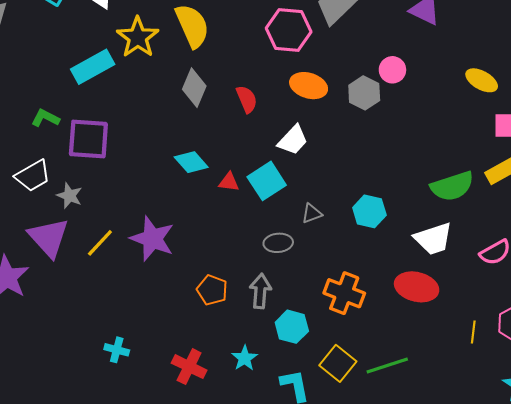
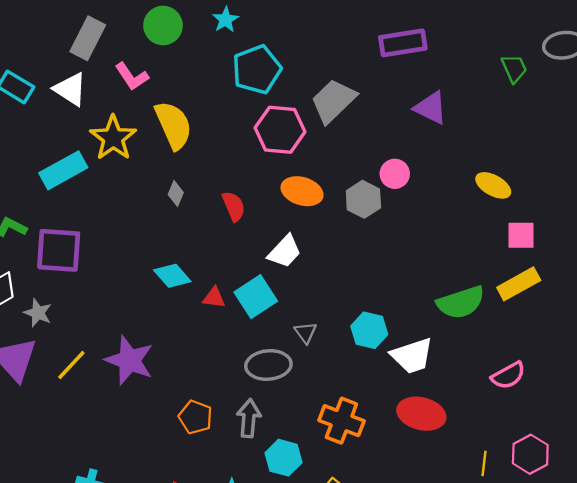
gray diamond: (194, 88) -> (176, 194), size x0.6
gray triangle: (312, 213) -> (306, 333), turned -45
white trapezoid: (433, 239) -> (412, 356), moved
gray ellipse: (278, 243) -> (268, 365), size x1.4

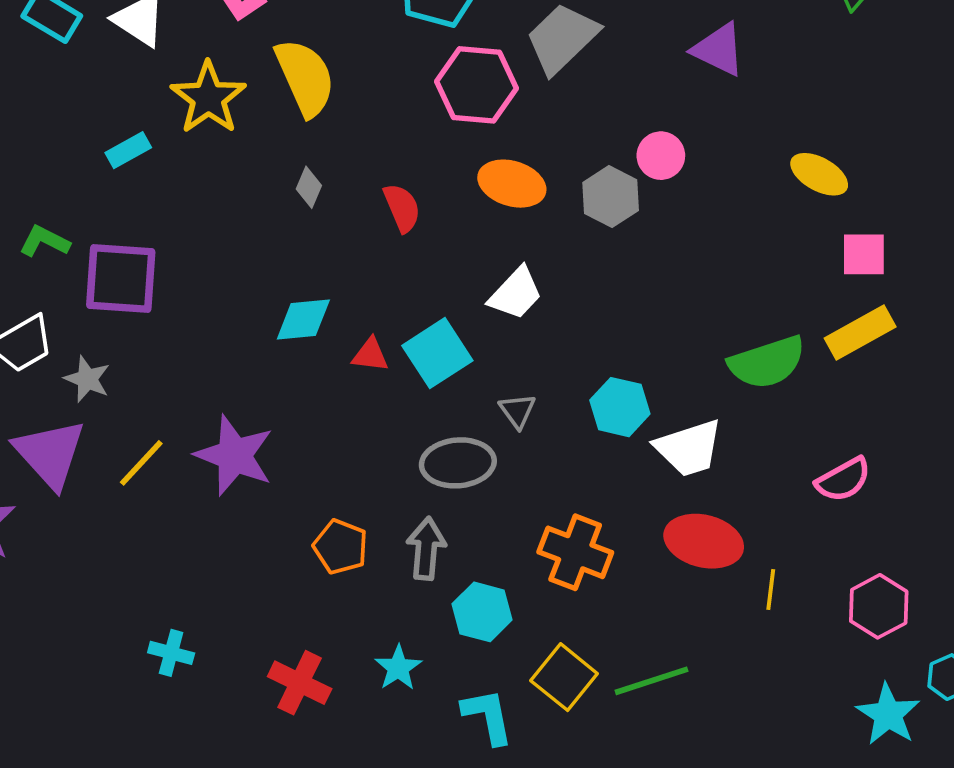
cyan rectangle: (63, 170) -> (128, 150), size x0.6
white trapezoid: (285, 251) -> (516, 293), moved
cyan diamond: (172, 276) -> (303, 320), turned -54
yellow line: (484, 463) -> (771, 590), moved

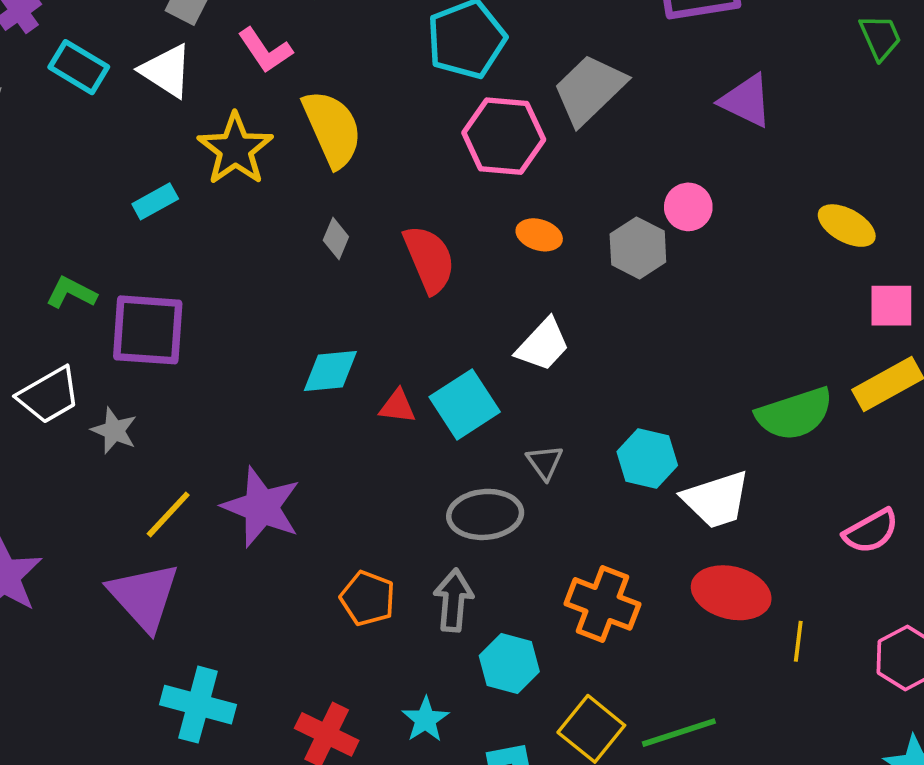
orange ellipse: (512, 184) -> (539, 235), size x0.7
red semicircle: (402, 208) -> (429, 259), size x1.4
purple triangle: (50, 454) -> (144, 596), moved
cyan cross: (171, 653) -> (198, 705), size x1.6

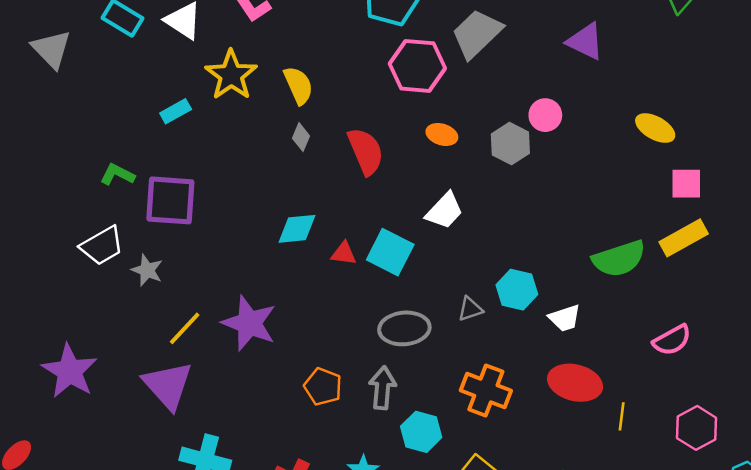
yellow semicircle: (332, 129) -> (298, 85), moved, size x0.7
cyan square: (465, 404) -> (390, 252), turned -30
gray triangle: (545, 462) -> (470, 309), moved, turned 48
white trapezoid: (716, 500) -> (565, 318), size x0.7

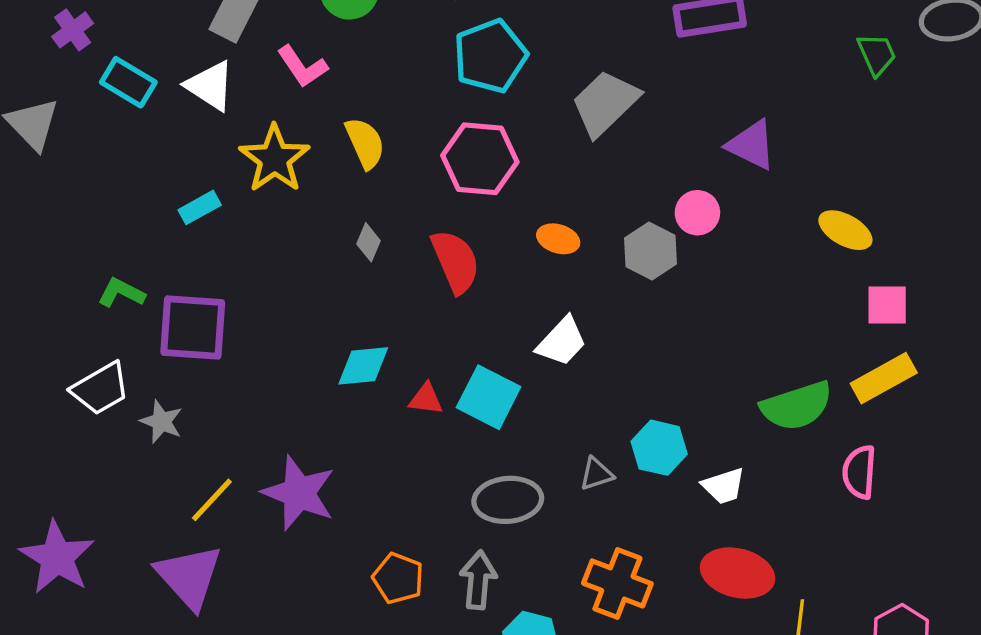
purple triangle: (585, 41) -> (751, 145), moved
pink hexagon: (417, 66) -> (480, 159), moved
yellow semicircle: (298, 85) -> (365, 143), moved
pink semicircle: (672, 340) -> (859, 472), moved, turned 123

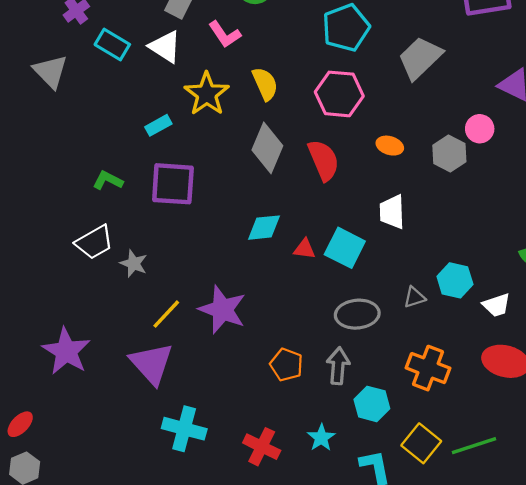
gray diamond: (368, 242) -> (267, 148), size x2.0
purple square: (193, 328) -> (173, 184), moved
white trapezoid: (562, 342) -> (392, 212), turned 135

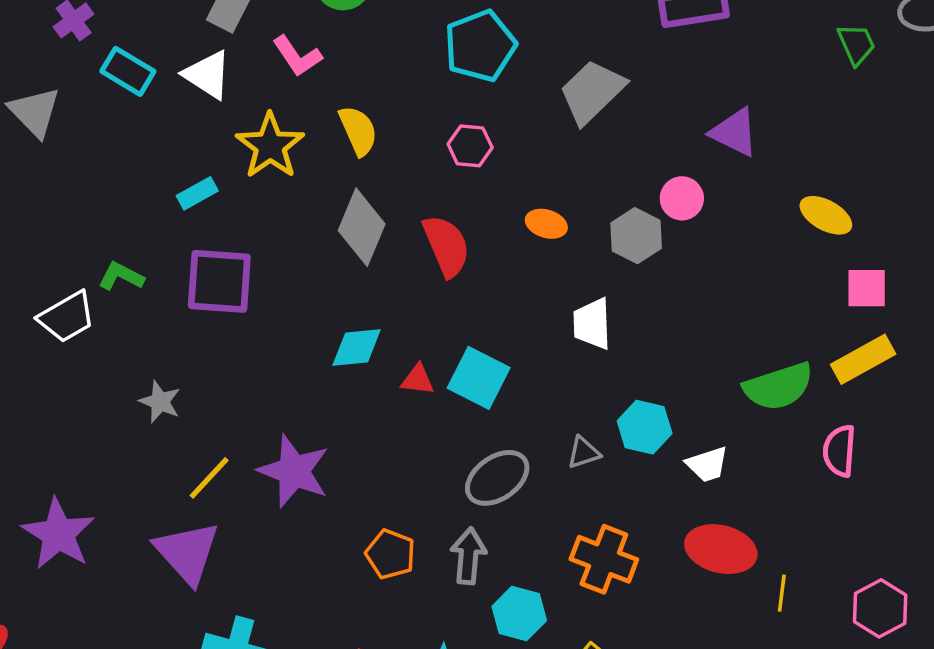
pink hexagon: (339, 94) -> (470, 146), size x0.6
white trapezoid: (392, 212) -> (592, 324), moved
white trapezoid: (94, 242) -> (67, 317), moved
gray ellipse: (357, 314) -> (497, 478), turned -30

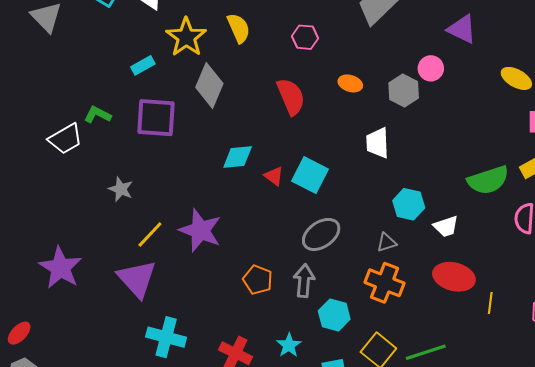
gray diamond: (362, 227) -> (209, 85), moved
red triangle: (418, 380) -> (274, 176), turned 30
gray triangle: (584, 453) -> (387, 243), moved

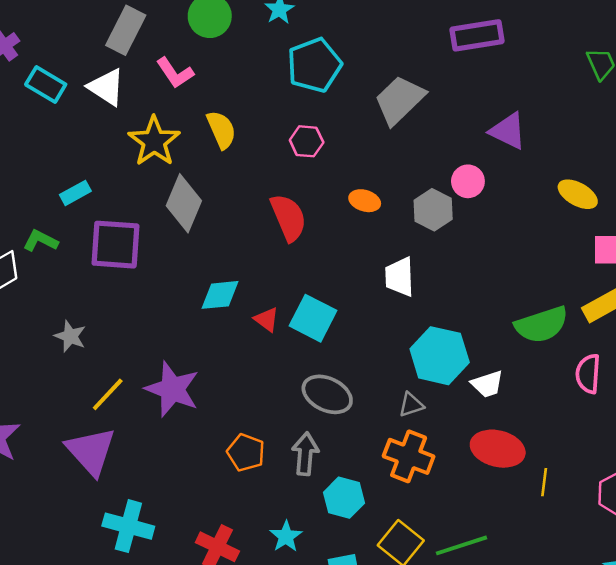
cyan rectangle: (143, 65) -> (75, 193), moved
cyan hexagon: (409, 204) -> (440, 356), size x1.4
gray ellipse: (321, 234) -> (327, 394), turned 60

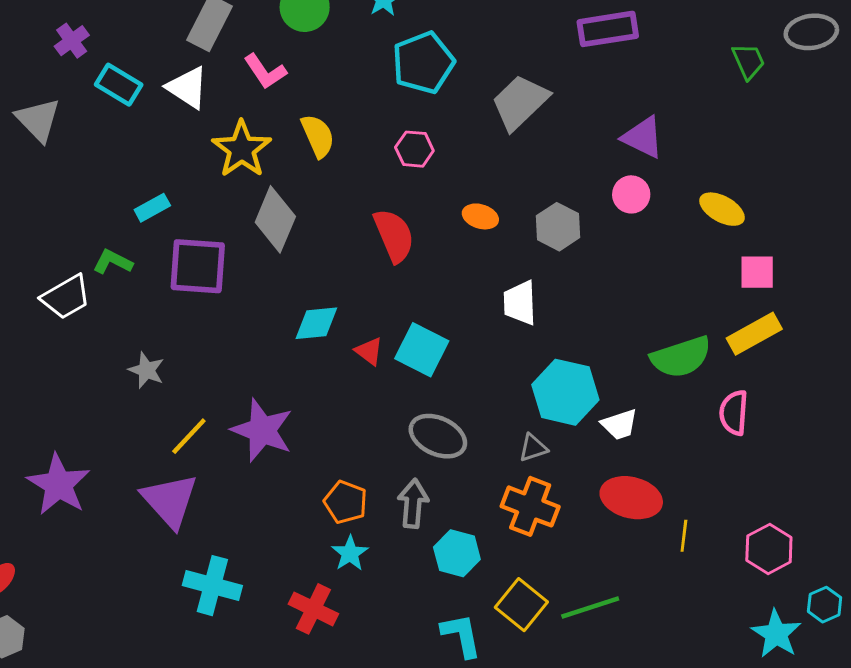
pink circle: (468, 181) -> (631, 194), moved
cyan star: (286, 536) -> (350, 553), moved

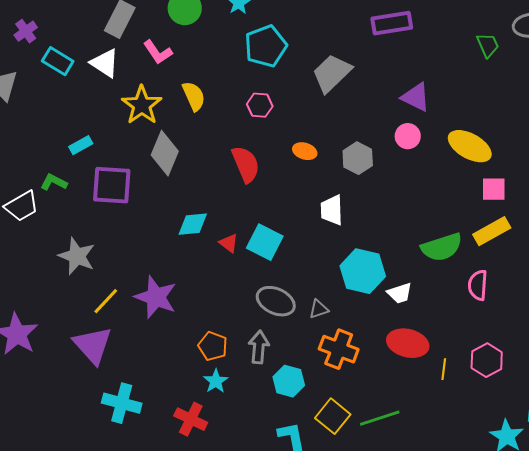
yellow ellipse: (722, 209) -> (470, 146), size x1.4
gray star: (146, 370) -> (77, 256), size x1.5
gray triangle: (533, 448) -> (319, 309), moved
pink hexagon: (769, 549) -> (487, 360), moved

